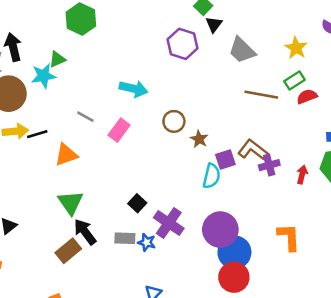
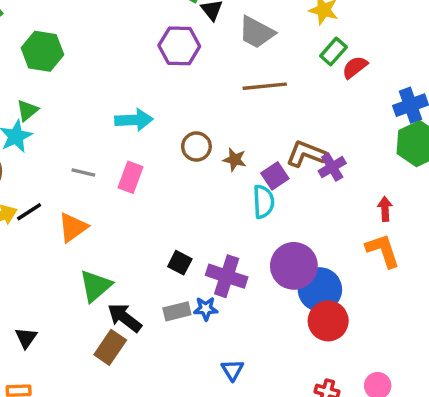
brown line: (261, 95) -> (265, 86), moved
red arrow: (302, 175) -> (385, 209), moved
green triangle: (70, 203) -> (96, 286), turned 40

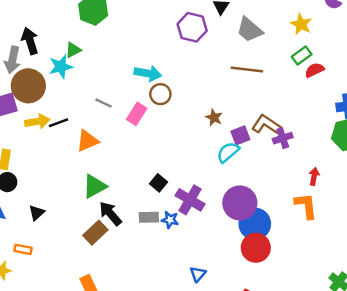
brown circle: (196, 147) -> (160, 94), moved
cyan semicircle: (263, 202) -> (228, 152), turned -140
blue triangle: (232, 370) -> (198, 274), moved

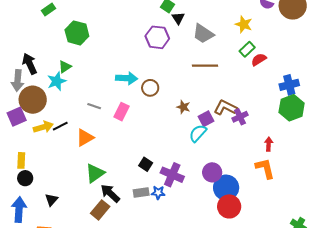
brown circle: (160, 94) -> (150, 88), moved
purple circle: (240, 203) -> (212, 172), size x0.7

